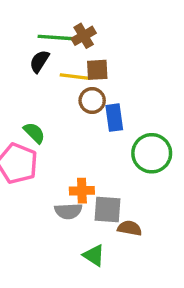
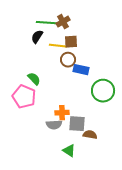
blue rectangle: (114, 118) -> (81, 70), turned -70

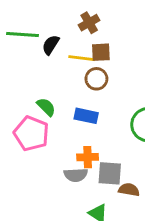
green line: (47, 23) -> (23, 34), moved
blue rectangle: (81, 70) -> (86, 116), moved

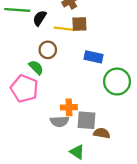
brown circle: (96, 79) -> (48, 50), moved
blue rectangle: (86, 116) -> (94, 57), moved

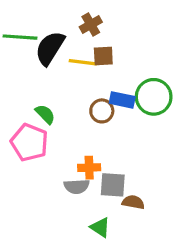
black semicircle: (40, 18) -> (50, 48), size x1.6
brown circle: (48, 50) -> (102, 111), moved
green circle: (117, 82) -> (154, 97), moved

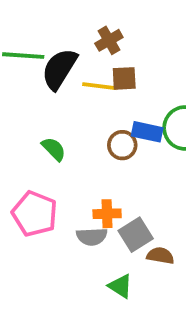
pink pentagon: (29, 142) -> (35, 214), moved
gray square: (113, 185) -> (136, 235), turned -36

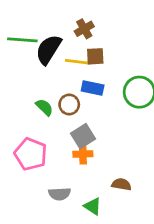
blue rectangle: (147, 132) -> (93, 88), moved
brown circle: (122, 145) -> (69, 105), moved
gray square: (136, 235) -> (83, 136), moved
gray semicircle: (92, 237) -> (60, 194), moved

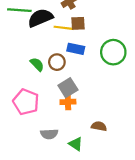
black semicircle: (49, 49) -> (40, 18), turned 35

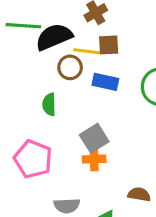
brown circle: (57, 62) -> (70, 67), moved
green semicircle: (37, 64) -> (49, 104), turned -136

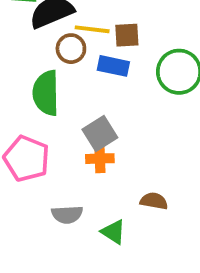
brown square: (109, 45) -> (127, 35), moved
green semicircle: (49, 104) -> (46, 93), size x1.6

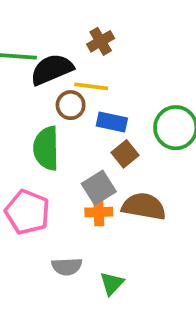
brown square: (127, 35) -> (125, 154), moved, turned -36
brown semicircle: (154, 201) -> (144, 206), moved, size x1.6
green triangle: (113, 232) -> (112, 283), turned 40

